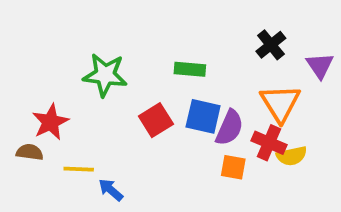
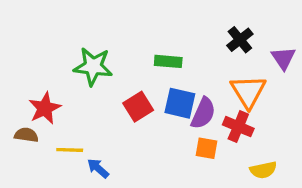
yellow semicircle: (292, 156) -> (263, 170), moved

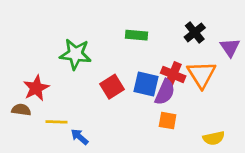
green rectangle: (168, 61) -> (136, 35), moved
red cross: (238, 127) -> (173, 74), moved

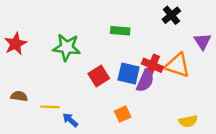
black cross: (195, 32) -> (171, 15), moved
orange triangle: (201, 74) -> (177, 65), turned -40
red star: (36, 88) -> (15, 44), moved
orange square: (168, 121) -> (123, 114), moved, turned -35

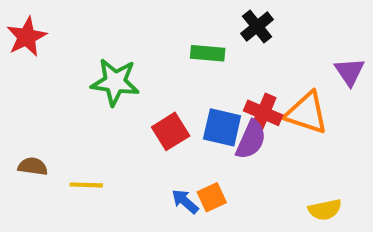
black cross: (171, 15) -> (257, 26), moved
red star: (15, 44) -> (27, 37), moved
blue arrow: (70, 120) -> (185, 201), moved

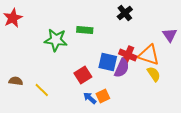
green rectangle: (208, 53) -> (85, 30), moved
red square: (171, 131) -> (83, 75), moved
yellow line: (86, 185) -> (42, 90), turned 42
yellow semicircle: (325, 210) -> (154, 74), moved, turned -112

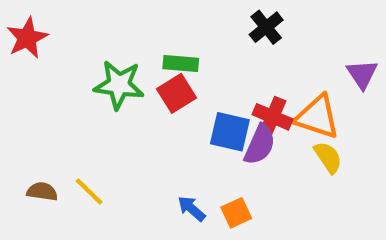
red square: (83, 75) -> (177, 93), moved
brown semicircle: (16, 81) -> (42, 191), moved
orange square: (103, 96) -> (236, 213), moved

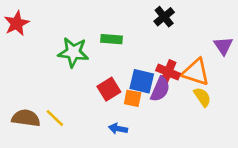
red square: (177, 93) -> (109, 89), moved
brown semicircle: (42, 191) -> (26, 118), size x1.5
blue arrow: (191, 209) -> (118, 129), turned -30
orange square: (236, 213) -> (133, 98), moved, turned 36

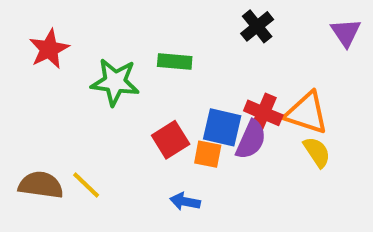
red star: (17, 23) -> (49, 49), moved
purple triangle: (223, 46) -> (346, 33), moved

